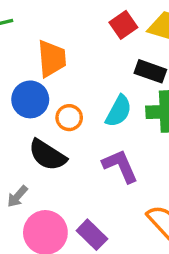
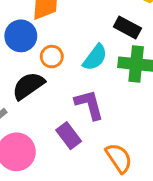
black semicircle: (47, 155) -> (28, 86), turned 104
purple rectangle: (92, 235) -> (69, 136), moved

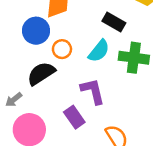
black rectangle: (127, 28) -> (114, 22), moved

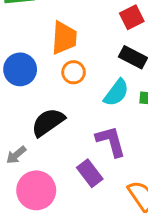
blue circle: (36, 31) -> (20, 69), moved
orange circle: (62, 49) -> (74, 72), moved

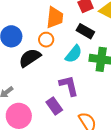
orange trapezoid: (64, 38) -> (55, 17), moved
black semicircle: (48, 122) -> (30, 58), moved

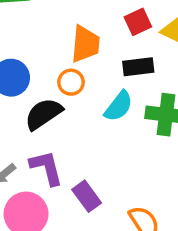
black rectangle: (85, 31) -> (138, 67), turned -36
purple L-shape: (69, 86) -> (46, 168), moved

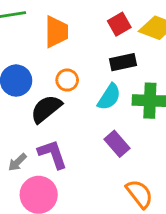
orange trapezoid: (85, 44) -> (56, 32), moved
purple rectangle: (87, 196) -> (117, 144), moved

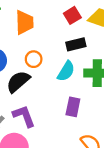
purple rectangle: (117, 144) -> (73, 107), turned 54

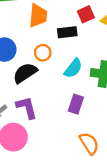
black rectangle: (76, 44) -> (67, 32), moved

